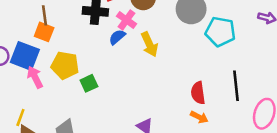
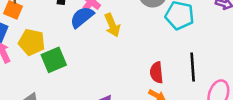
blue semicircle: (117, 37) -> (82, 17), size x1.5
green square: (89, 83) -> (54, 60), size x1.5

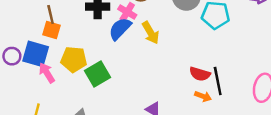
black line: (193, 67) -> (218, 81), moved
red semicircle: (156, 73) -> (200, 74), turned -60

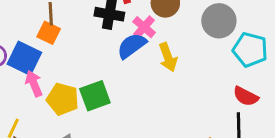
yellow pentagon: (74, 59) -> (63, 99), moved
red semicircle: (200, 74) -> (246, 96), moved

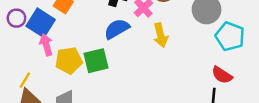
blue semicircle: (132, 46) -> (117, 29), moved
yellow pentagon: (63, 99) -> (69, 60), turned -30

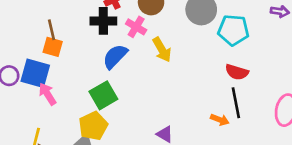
yellow pentagon: (69, 60) -> (93, 126), moved

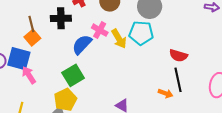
black cross: (103, 21) -> (61, 18), moved
pink cross: (136, 27) -> (100, 30), moved
cyan pentagon: (233, 30) -> (141, 33), moved
orange square: (53, 47) -> (32, 38), turned 35

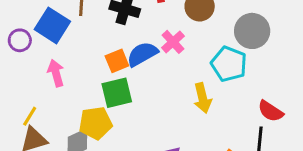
orange square: (32, 38) -> (117, 61), moved
yellow arrow: (119, 39) -> (203, 98), moved
blue square: (19, 59) -> (52, 25), moved

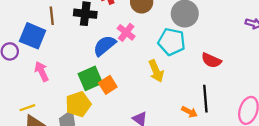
orange square: (117, 61) -> (108, 85), moved
red semicircle: (270, 111) -> (211, 60), moved
yellow line: (30, 116) -> (27, 108), turned 49

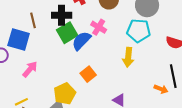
pink arrow: (42, 71) -> (30, 69), turned 72
yellow arrow: (156, 71) -> (128, 57), turned 36
green square: (90, 78) -> (67, 33), moved

